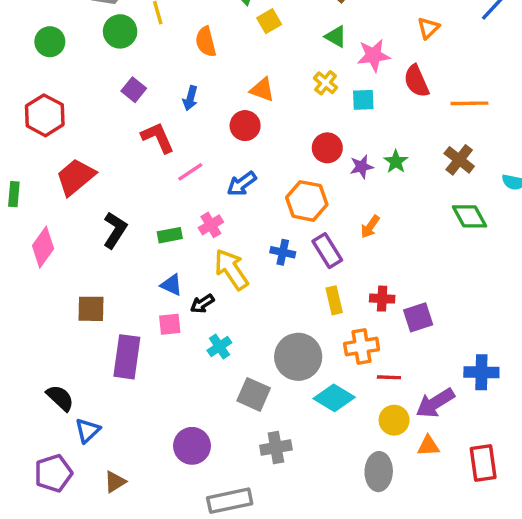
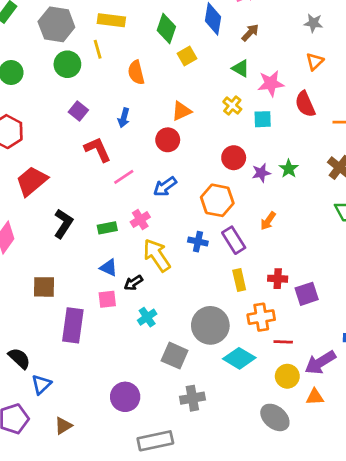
orange triangle: (262, 90) -> (181, 111), turned -45
gray ellipse: (379, 472) -> (275, 417), turned -52

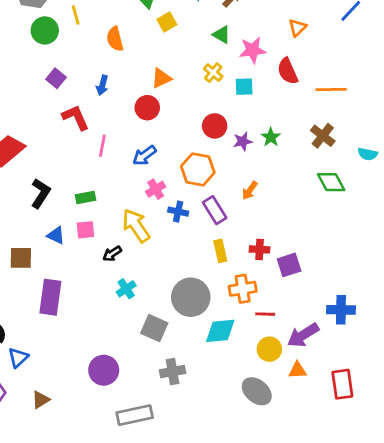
pink line: (124, 177) -> (102, 146), turned -45
pink cross: (140, 220) -> (156, 189), moved
blue triangle: (109, 268) -> (56, 235), moved
pink square: (107, 299) -> (85, 230), moved
cyan diamond: (239, 358) -> (220, 331), turned -36

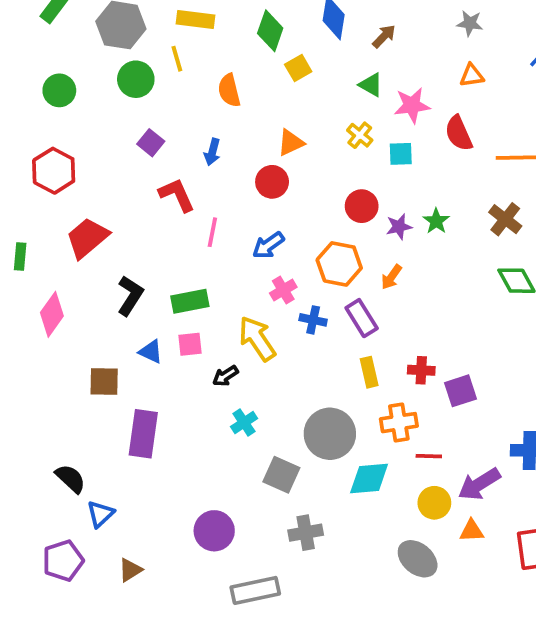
orange triangle: (297, 28) -> (472, 75), turned 36
orange arrow: (250, 191) -> (391, 277), moved
green rectangle: (85, 198) -> (190, 301), size x1.4

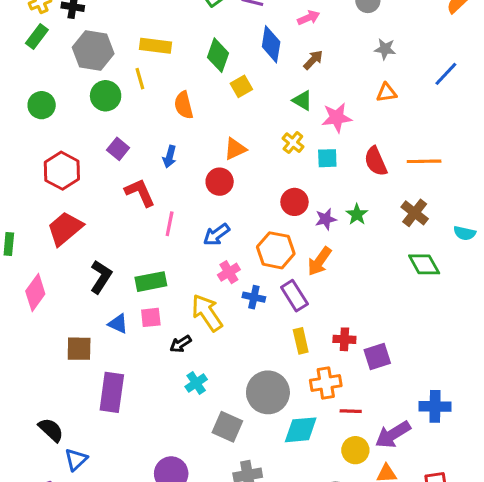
red semicircle: (459, 133) -> (376, 161), moved
red hexagon: (54, 171) -> (62, 171), moved
orange arrow: (391, 277) -> (319, 261), size x1.4

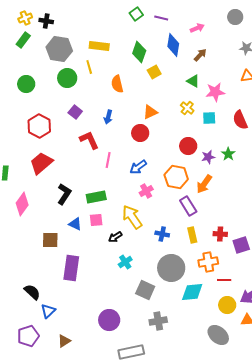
blue cross: (254, 297) -> (162, 234), moved

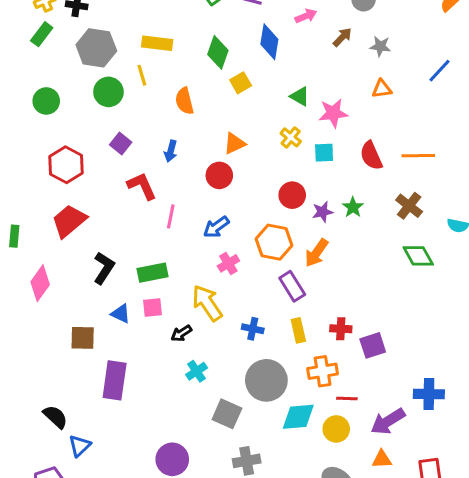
brown arrow: (200, 55) -> (342, 37), moved
yellow circle: (227, 305) -> (336, 429), moved

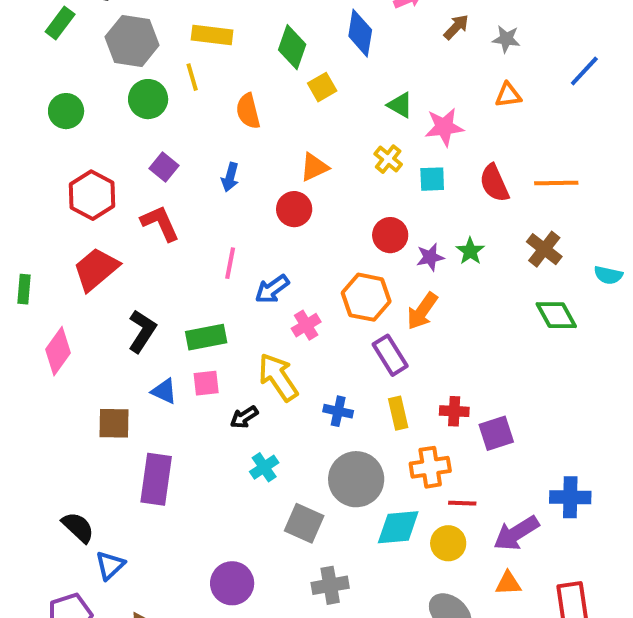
red L-shape: (142, 186) -> (160, 223), moved
blue arrow: (216, 227) -> (272, 289), moved

